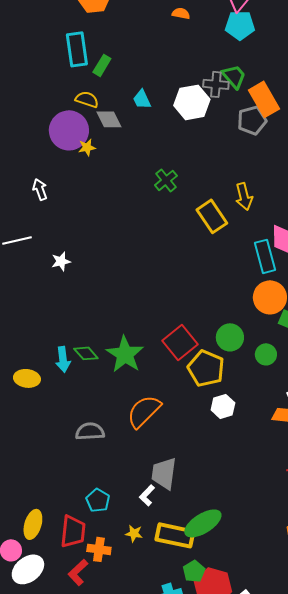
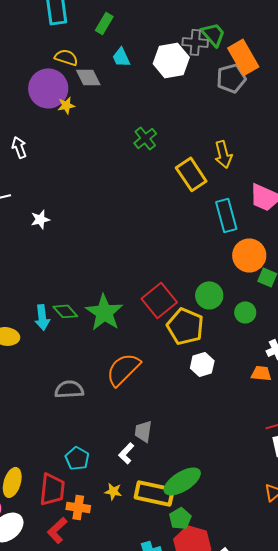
green rectangle: (102, 65) -> (104, 23), moved
cyan rectangle: (265, 256) -> (226, 215), moved
gray trapezoid: (164, 473) -> (143, 431), size x0.7
green pentagon: (194, 571) -> (180, 518), moved

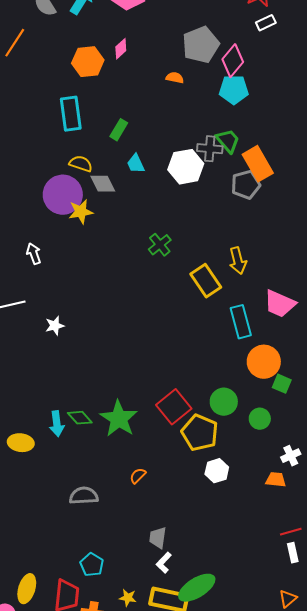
yellow star: (66, 105) -> (81, 212), size x1.4
orange semicircle: (123, 369) -> (138, 476), size x0.5
white L-shape: (126, 453) -> (164, 563), moved

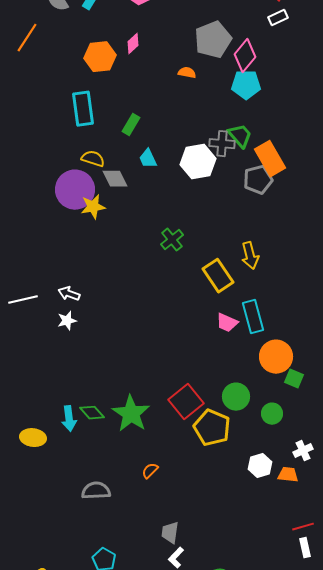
white arrow: (34, 254) -> (69, 294), moved, turned -50
pink trapezoid: (280, 304) -> (227, 323), moved, size x0.7
white hexagon: (217, 471) -> (260, 466), moved

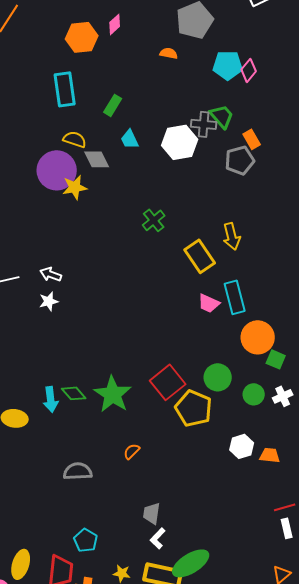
pink diamond: (245, 56) -> (249, 70), moved, size x0.7
orange rectangle: (270, 159) -> (252, 139), size x0.6
white cross: (303, 451) -> (283, 396), moved

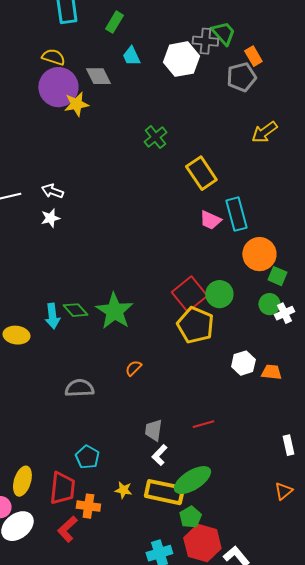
yellow semicircle: (75, 139) -> (53, 57), moved
yellow arrow: (232, 236) -> (264, 132), moved, turned 68
red square: (168, 382) -> (189, 294), moved
green circle: (254, 394) -> (269, 304), moved
red line: (285, 507) -> (203, 424), moved

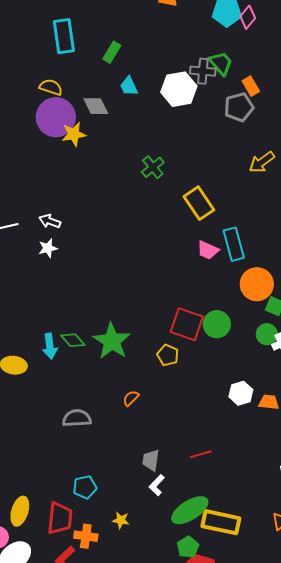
red square: (189, 294) -> (187, 324), turned -32
yellow pentagon: (195, 325) -> (168, 355), moved, size x0.6
cyan pentagon: (87, 457) -> (85, 487), turned 30
yellow rectangle: (164, 492) -> (221, 522), moved

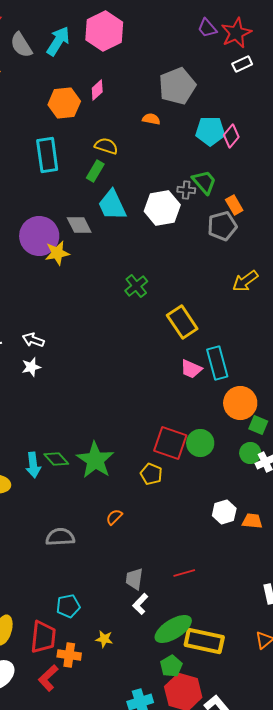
gray cross: (203, 71) -> (186, 190), size x0.7
cyan trapezoid: (129, 86) -> (112, 205), size x1.6
yellow semicircle: (51, 87) -> (106, 146), moved

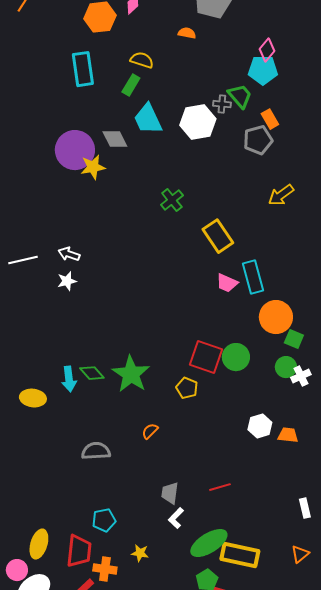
cyan pentagon: (210, 131) -> (263, 70), moved

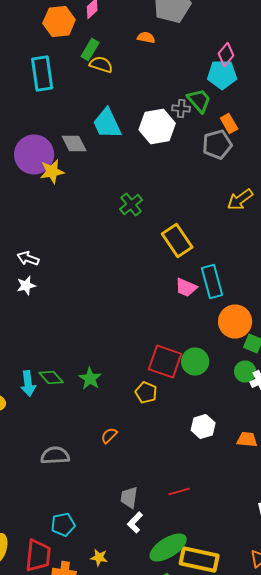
green rectangle: (131, 85) -> (90, 50), moved
green star: (131, 374) -> (90, 378), size x0.6
white hexagon: (260, 426) -> (203, 426), moved

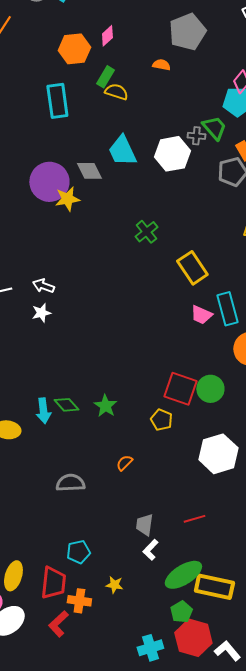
white hexagon: (203, 426) -> (218, 454), size x1.6

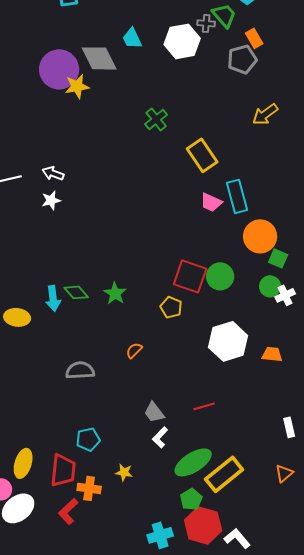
cyan trapezoid: (122, 151) -> (132, 38), size x0.7
gray diamond: (89, 171) -> (99, 58), size x1.4
gray trapezoid: (144, 525) -> (154, 412), turned -45
yellow rectangle: (214, 587) -> (224, 474), turned -51

